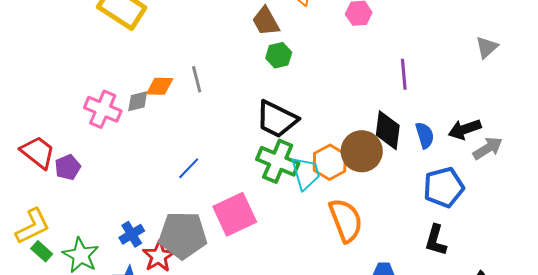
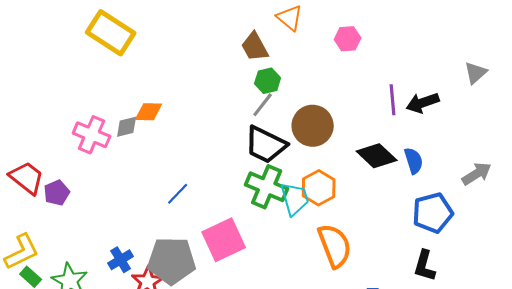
gray line: (197, 79) -> (263, 105), moved, turned 52
black arrow: (465, 129) -> (423, 103), moved
black diamond: (388, 130) -> (377, 156), turned -54
brown circle: (362, 151) -> (313, 126), moved

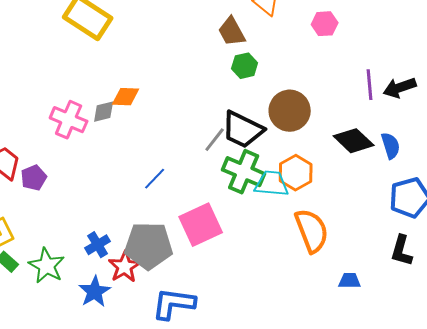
gray line: (263, 105) -> (215, 140), moved
cyan trapezoid: (295, 199) -> (272, 184), turned -69

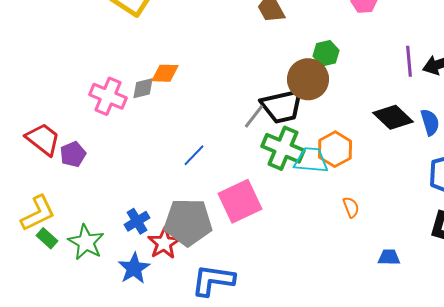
green hexagon: (245, 66) -> (326, 53), moved
brown circle: (290, 111) -> (308, 79), moved
black trapezoid: (243, 130) -> (282, 106), turned -39
orange semicircle: (312, 231) -> (351, 207), size x0.5

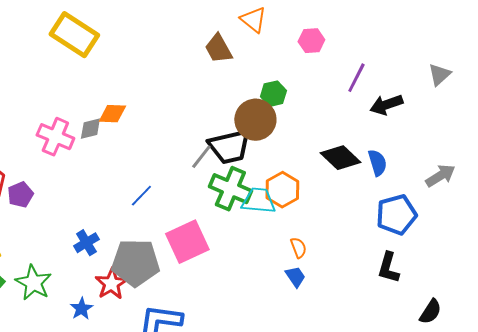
purple line: (409, 61) -> (356, 78), moved, turned 32
blue cross: (137, 221) -> (86, 243), moved
blue trapezoid: (389, 257) -> (295, 277), moved, turned 55
blue star: (134, 268) -> (81, 309), size x0.7

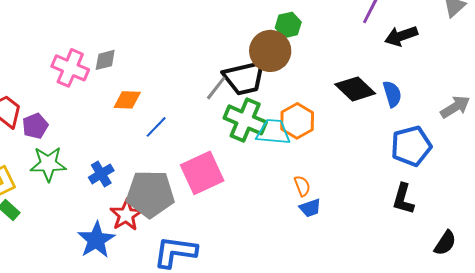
orange diamond: (112, 114) -> (127, 100), moved
orange semicircle: (298, 248) -> (302, 186), moved
blue trapezoid: (295, 277) -> (310, 208), turned 105
green star: (33, 283) -> (48, 164), moved, turned -30
blue star: (81, 309) -> (96, 240), size x1.6

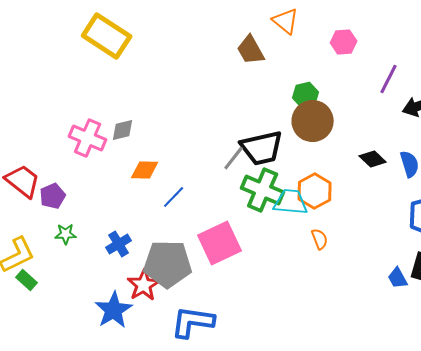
brown circle: (270, 51) -> (313, 121), moved
black diamond: (355, 89) -> (373, 159), size x0.7
green star: (48, 164) -> (66, 234), size x0.6
orange semicircle: (302, 186) -> (320, 239), moved
blue trapezoid: (310, 208) -> (398, 278), moved, turned 80

